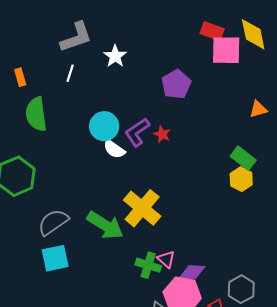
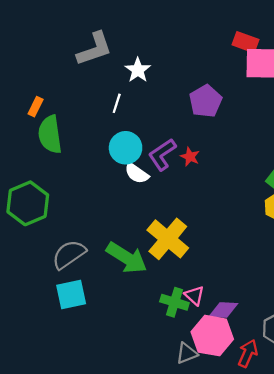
white line: (70, 73) -> (117, 103), moved
orange rectangle: (20, 77) -> (36, 107), moved, turned 42

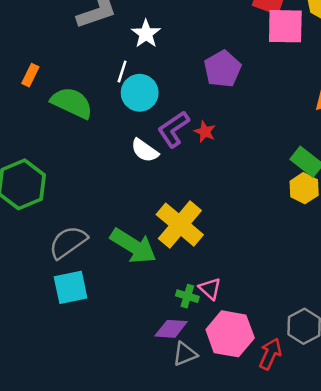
green semicircle: (50, 134) -> (72, 103), moved, turned 123
cyan circle: (126, 148) -> (140, 93), moved
green cross: (174, 302) -> (187, 296), size x0.7
purple diamond: (223, 310) -> (171, 329), moved
gray triangle: (187, 353) -> (185, 354), moved

